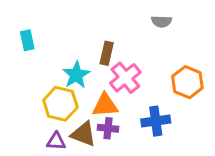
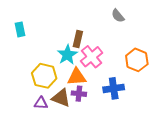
gray semicircle: (161, 21) -> (118, 16), turned 48
cyan star: (76, 75) -> (67, 55), moved

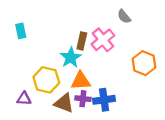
pink cross: (92, 57) -> (103, 40), moved
blue cross: (114, 88) -> (104, 100), moved
purple triangle: (41, 103) -> (24, 99), moved

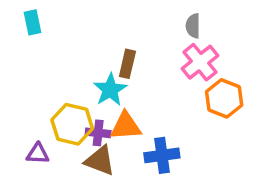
gray semicircle: (124, 16) -> (193, 26), turned 40
cyan rectangle: (21, 31) -> (32, 22), moved
pink cross: (103, 40) -> (200, 62), moved
purple cross: (83, 99) -> (98, 133), moved

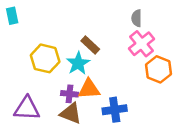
cyan rectangle: (32, 22) -> (12, 16), moved
brown rectangle: (127, 64) -> (90, 45), turned -60
yellow hexagon: (72, 124) -> (45, 58), moved
purple triangle: (38, 154) -> (27, 108), size x1.6

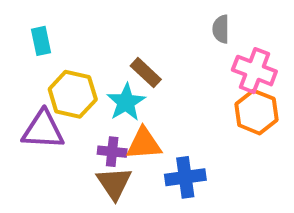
cyan rectangle: (12, 16) -> (41, 41), moved
pink cross: (141, 44) -> (254, 71), moved, turned -30
purple triangle: (27, 108) -> (43, 130), moved
brown triangle: (71, 113) -> (114, 183), turned 35

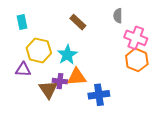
brown rectangle: (146, 73) -> (78, 22), moved
purple triangle: (43, 130) -> (23, 69), size x0.7
brown triangle: (114, 183) -> (48, 89), moved

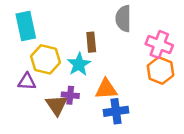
gray semicircle: (118, 16) -> (123, 19), moved, size x1.5
cyan rectangle: (22, 22) -> (26, 26), size x1.6
brown rectangle: (78, 22) -> (91, 42), moved, turned 42
orange triangle: (77, 77) -> (106, 89), moved

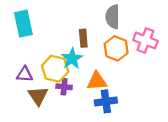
yellow hexagon: (45, 59) -> (55, 69), moved
orange hexagon: (160, 70) -> (116, 48), moved
brown triangle: (57, 105) -> (38, 96), moved

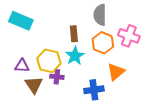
cyan rectangle: (23, 24) -> (21, 21), turned -55
cyan star: (72, 59) -> (75, 56), moved
orange triangle: (97, 81) -> (116, 72), moved, turned -36

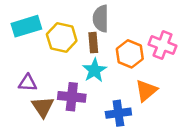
gray semicircle: (100, 15) -> (101, 19), moved
cyan rectangle: (21, 21) -> (26, 26), turned -40
yellow hexagon: (49, 61) -> (62, 37), moved
purple cross: (57, 77) -> (72, 97), size x1.5

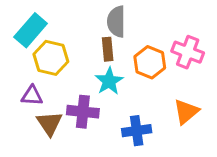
cyan rectangle: (26, 26) -> (31, 30), turned -32
yellow hexagon: (62, 37) -> (51, 58), moved
orange triangle: (146, 90) -> (186, 112), moved

